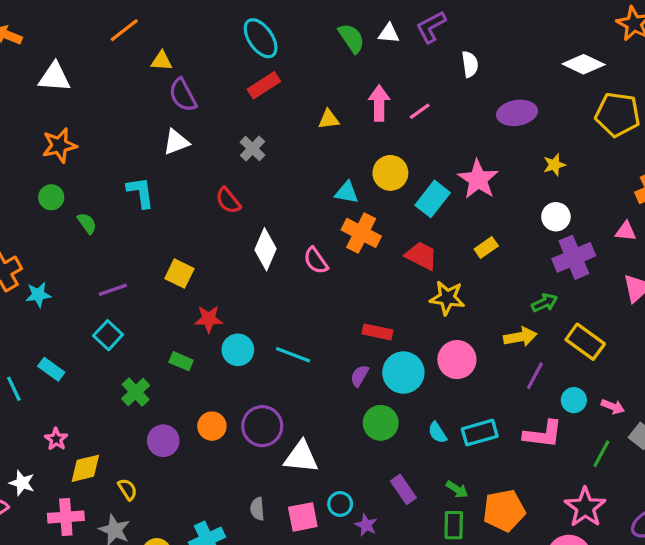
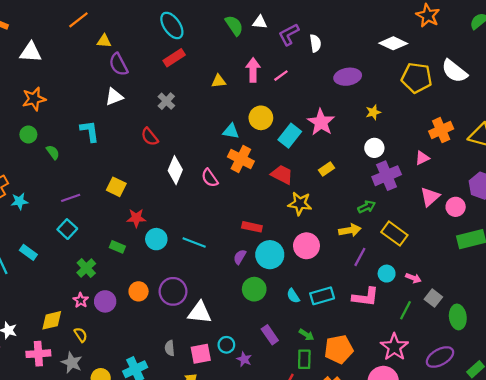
purple L-shape: (431, 27) -> (289, 34), moved
pink triangle: (626, 231) -> (422, 158), turned -32
pink star: (56, 439) -> (81, 300), moved

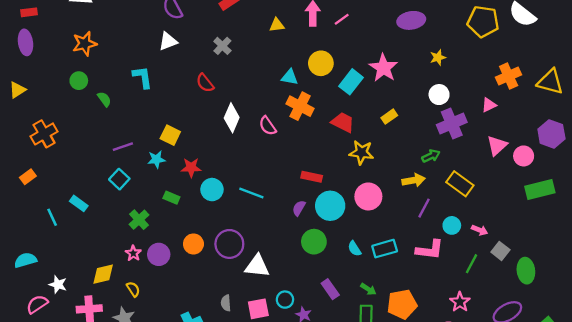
cyan star: (19, 201) -> (156, 159), moved
pink star: (394, 347) -> (460, 302), size x0.7

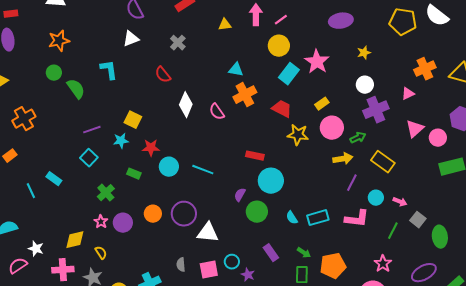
yellow circle: (321, 63) -> (279, 46), moved
green semicircle: (104, 99) -> (76, 89), size x1.5
orange cross: (300, 106) -> (245, 95), turned 35
pink circle: (368, 196) -> (332, 128), moved
purple semicircle: (299, 208) -> (240, 195), moved

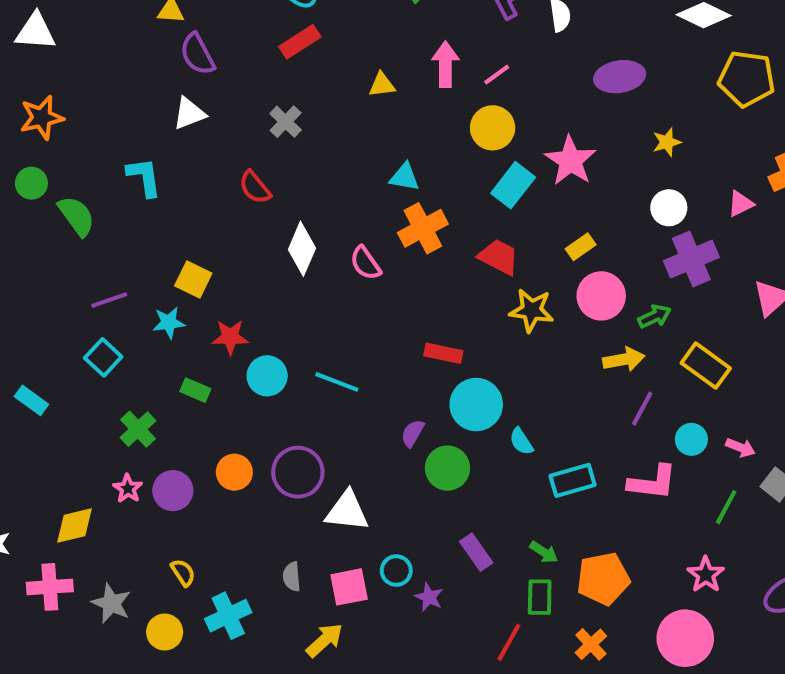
pink triangle: (408, 94) -> (741, 204), moved
cyan semicircle: (292, 218) -> (521, 441), moved
yellow semicircle: (101, 253) -> (183, 573), moved

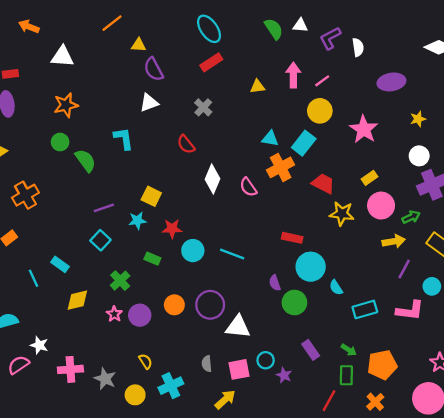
cyan rectangle: (513, 185) -> (304, 143), moved
purple semicircle: (413, 433) -> (275, 283), turned -49
yellow diamond: (74, 525) -> (77, 300), moved

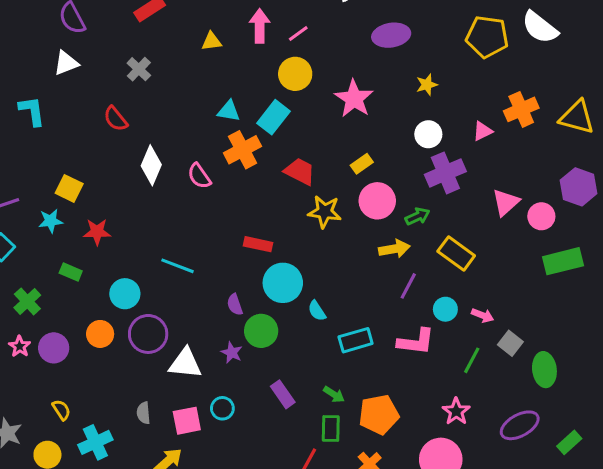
cyan circle: (193, 251) -> (125, 294), moved
purple star: (284, 375) -> (232, 353), moved

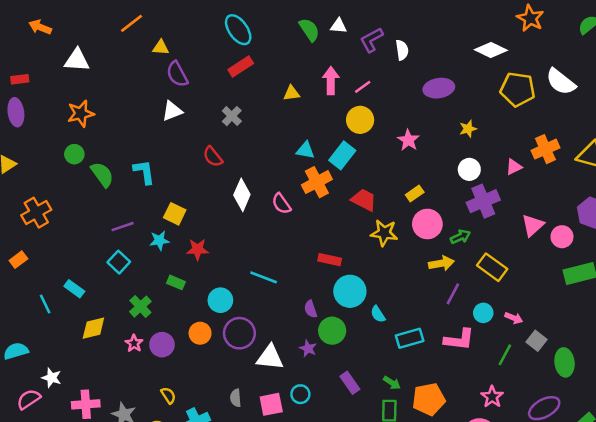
pink star: (354, 99) -> (408, 140), size x0.7
cyan L-shape: (32, 111) -> (144, 172), moved

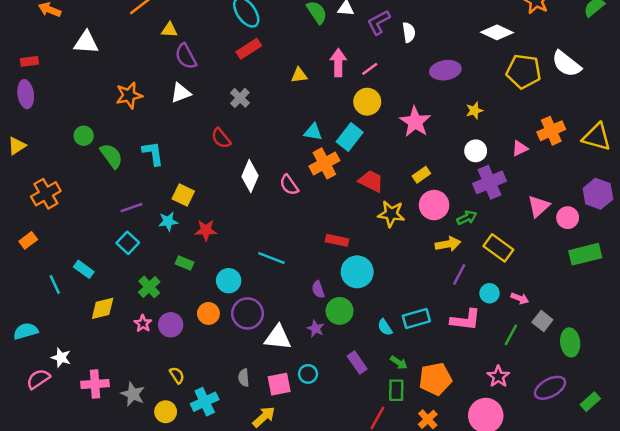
orange star: (81, 114) -> (129, 95), moved
pink star: (408, 140) -> (415, 122), size x1.4
cyan semicircle: (378, 314) -> (385, 327), moved

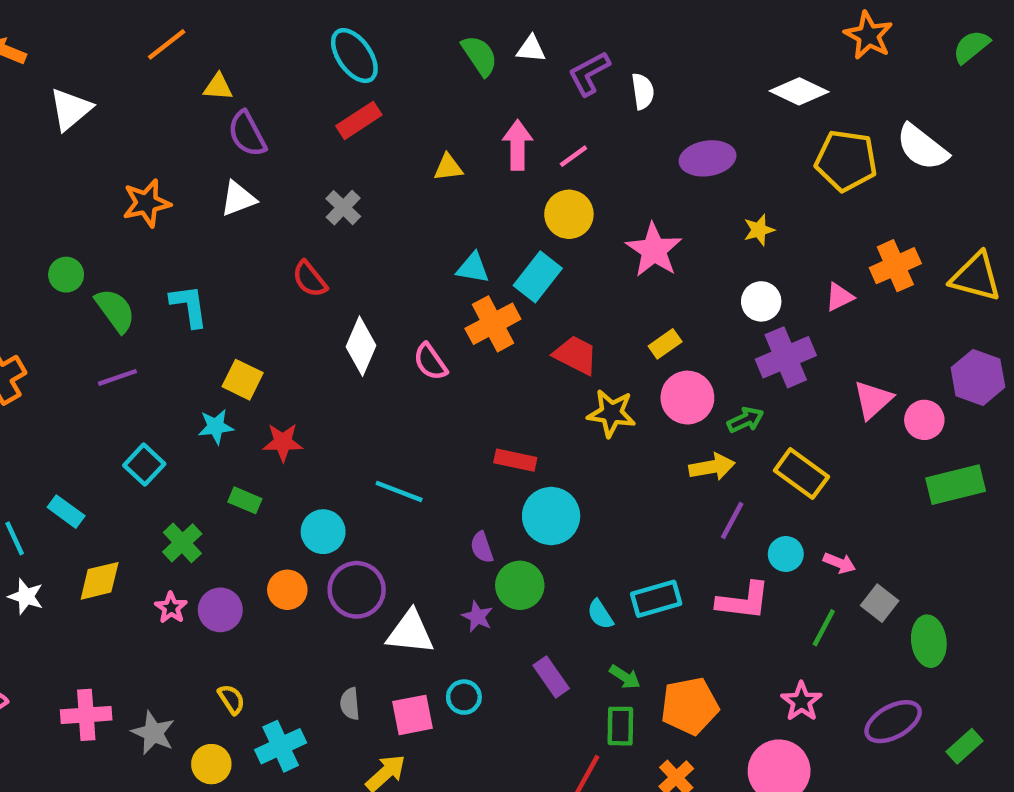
white triangle: (86, 42) -> (71, 109), turned -44
purple line: (132, 208) -> (117, 377), moved
white star: (61, 358) -> (26, 596), moved

